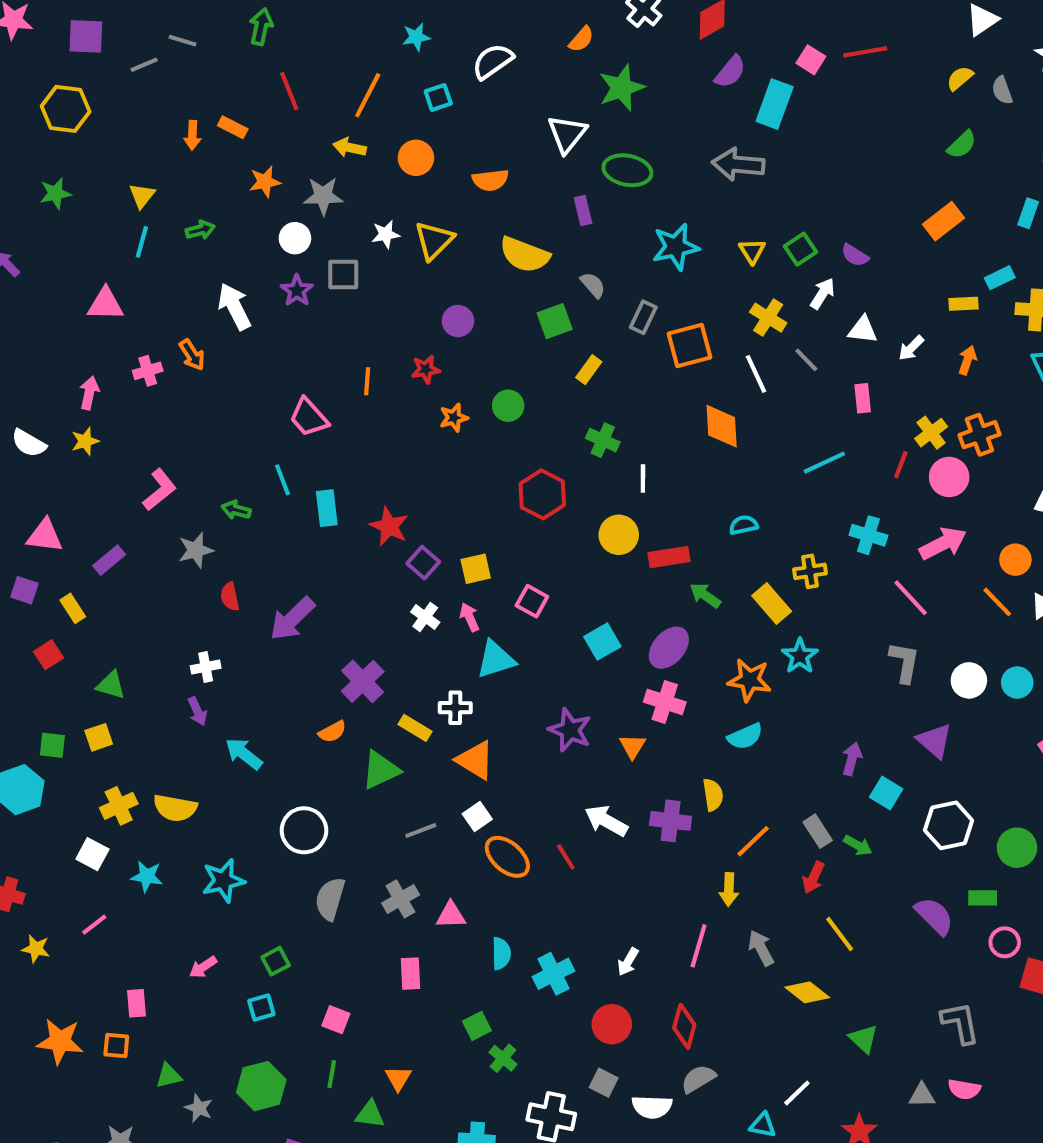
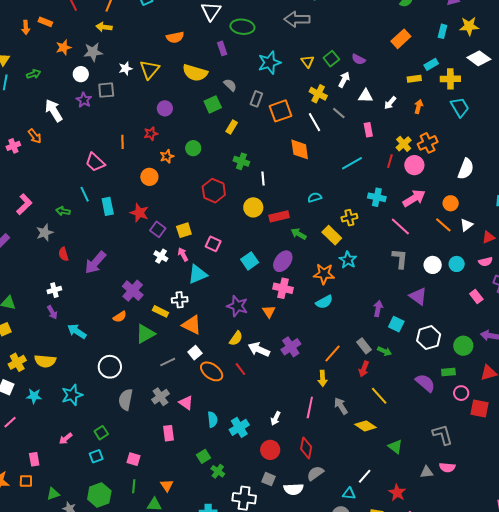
orange circle: (416, 158) -> (149, 177), moved
yellow semicircle: (713, 795) -> (236, 338), moved, turned 49
purple cross: (671, 821) -> (291, 347), turned -36
pink triangle: (451, 915) -> (186, 403), turned 42

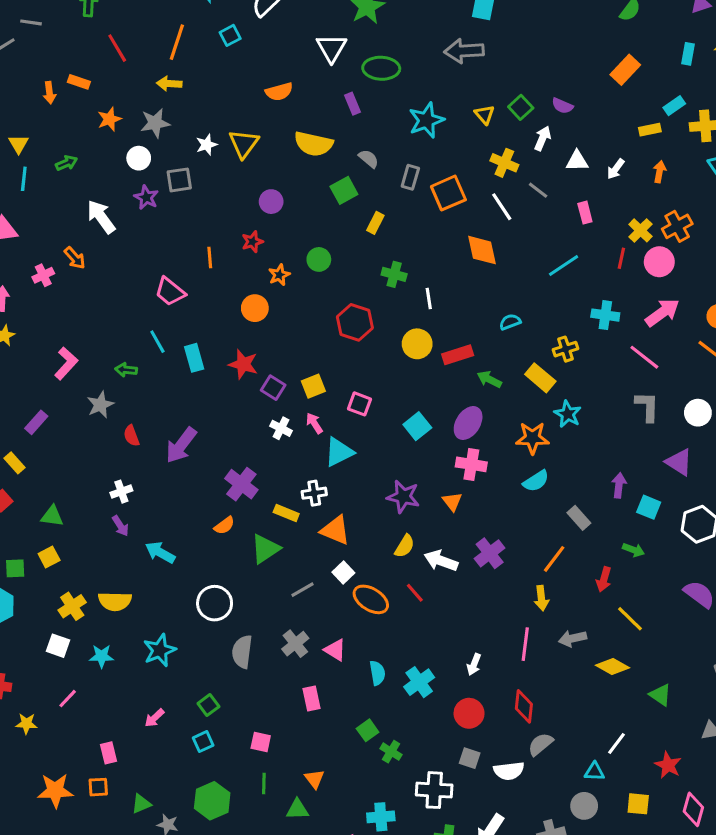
gray rectangle: (364, 346) -> (579, 518), moved
gray arrow: (341, 406) -> (572, 638), turned -66

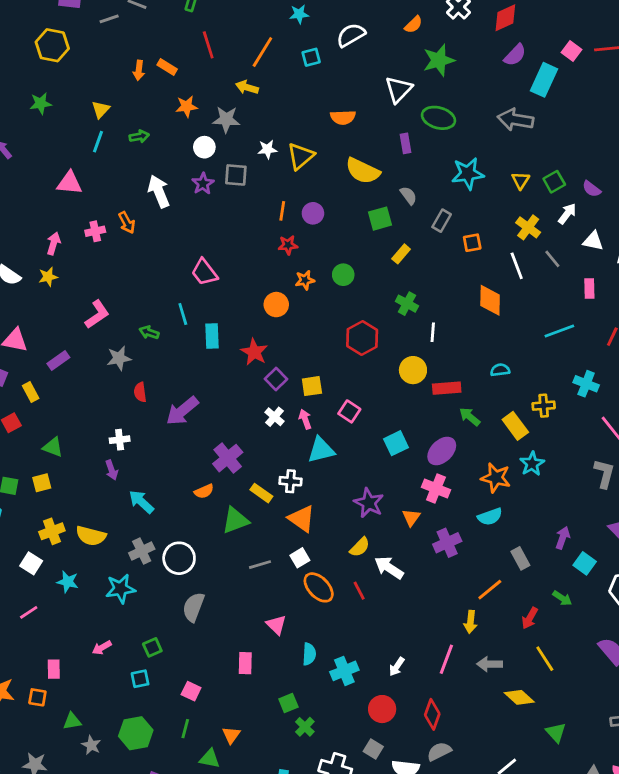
orange square: (448, 193) -> (472, 243), size x0.6
orange line: (210, 258) -> (282, 211), moved
purple cross: (490, 553) -> (447, 543), moved
gray cross: (295, 644) -> (142, 551), moved

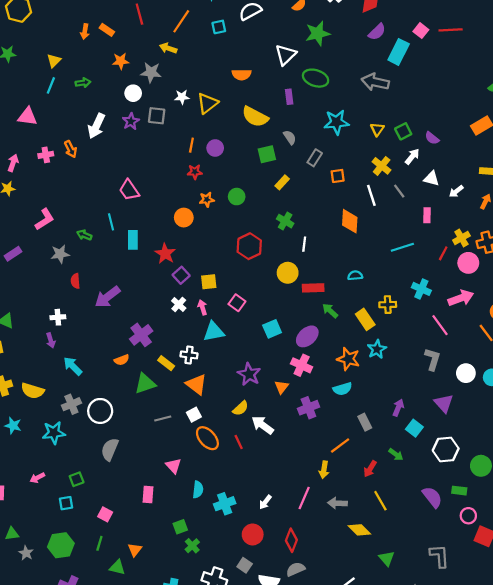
white arrow: (159, 191) -> (96, 126), turned -135

